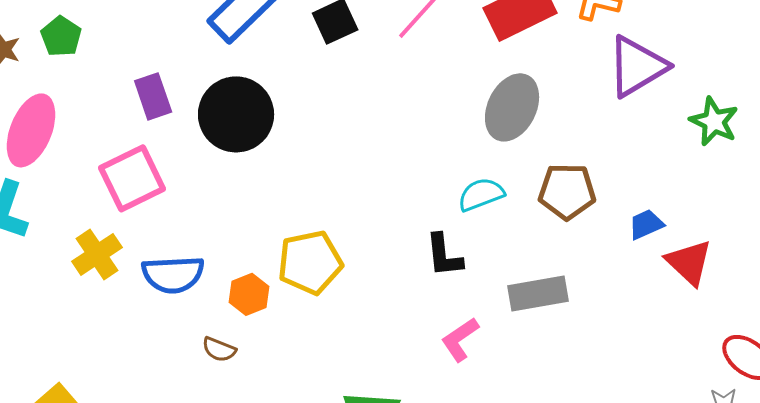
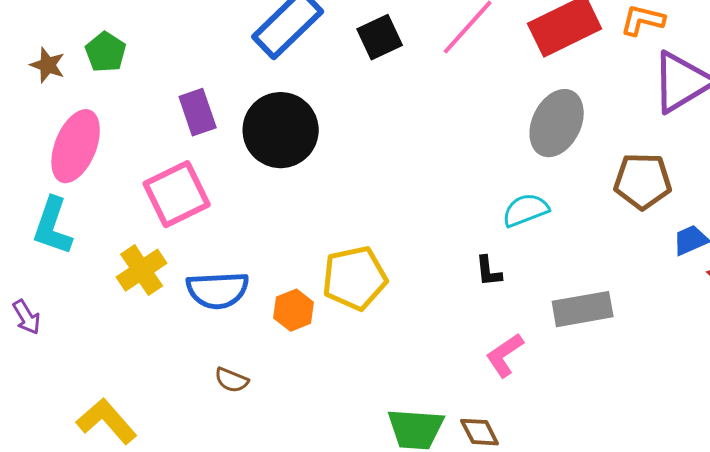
brown pentagon: (567, 191) -> (643, 181), moved
black L-shape: (444, 255) -> (489, 271), size x0.7
brown semicircle: (219, 349) -> (232, 380), moved

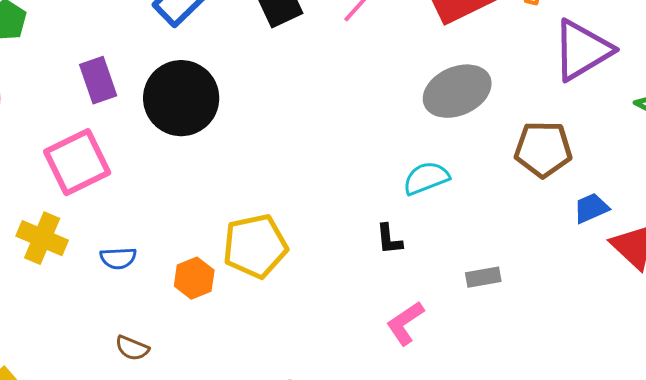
gray ellipse: (557, 123) -> (457, 91), turned 40
yellow cross: (142, 270) -> (42, 238), turned -33
blue semicircle: (218, 290) -> (118, 258), size x0.6
gray rectangle: (583, 309) -> (483, 277), size x0.6

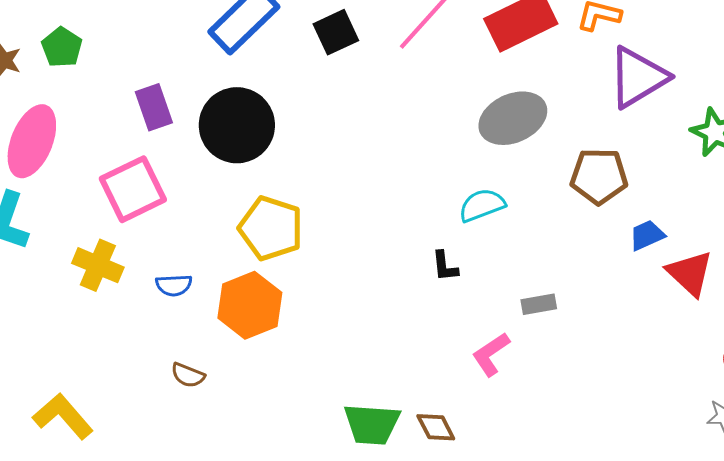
yellow pentagon: (255, 246) -> (271, 228), moved, turned 30
orange hexagon: (194, 278) -> (250, 305), size x1.6
pink L-shape: (405, 323) -> (491, 354), moved

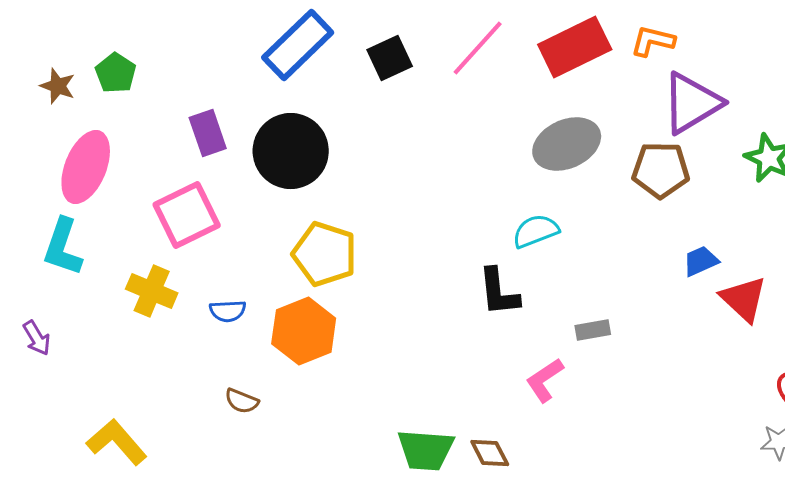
brown pentagon: (599, 176) -> (661, 170), moved
black L-shape: (445, 266) -> (499, 292), size x1.6

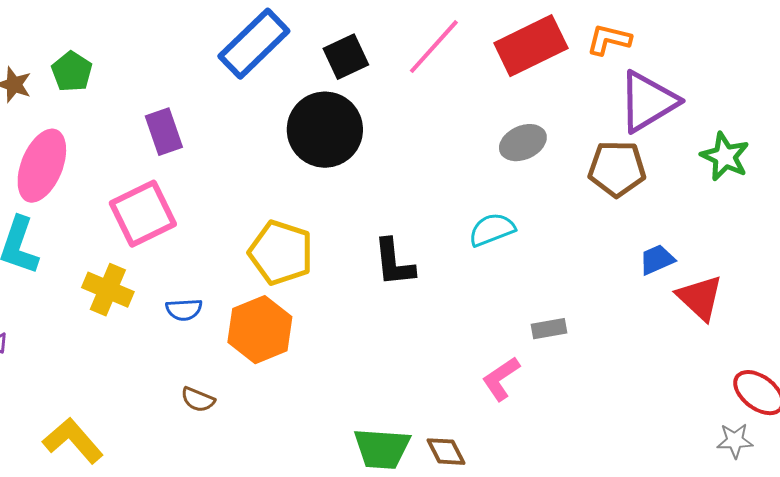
gray ellipse: (567, 144) -> (523, 143), size x0.7
black circle: (291, 151) -> (325, 130), moved
black L-shape: (499, 292) -> (394, 263), moved

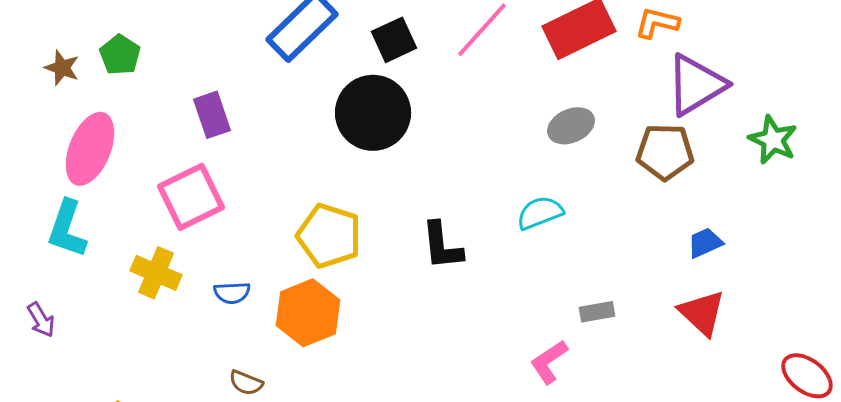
red triangle: (700, 298) -> (702, 313), moved

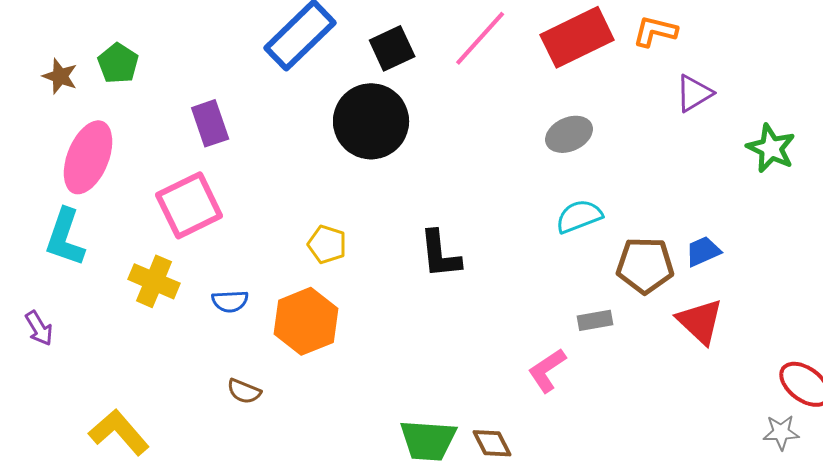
purple triangle: (696, 85) -> (694, 93), size x0.6
brown pentagon: (665, 152) -> (645, 265), moved
cyan semicircle: (540, 213) -> (579, 216), moved
yellow pentagon: (329, 236) -> (327, 244), size x0.6

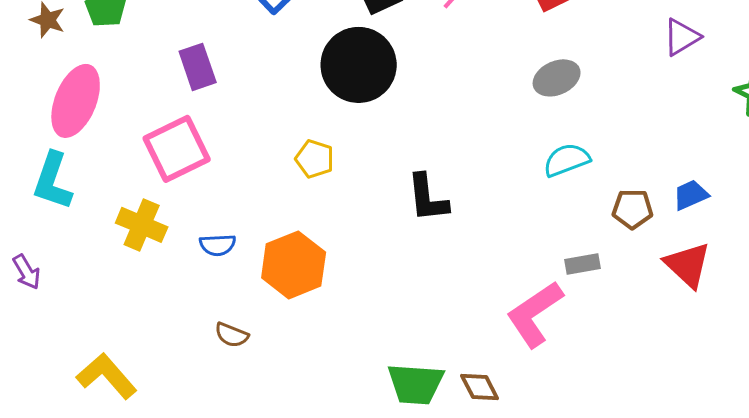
yellow pentagon: (327, 244) -> (315, 159), moved
brown pentagon: (645, 265) -> (633, 209), size x0.7
pink L-shape: (547, 370) -> (535, 314), size x1.5

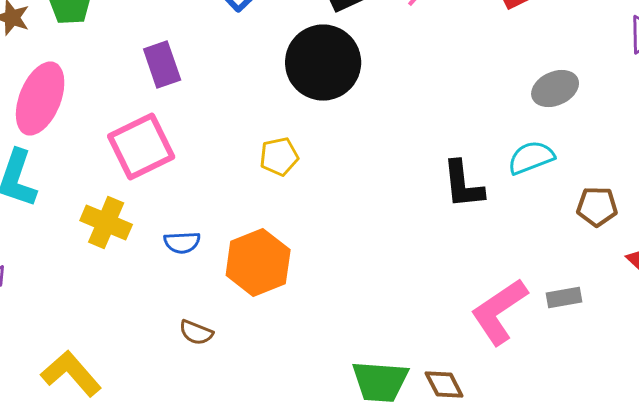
gray ellipse: (557, 78) -> (555, 88), moved
yellow pentagon: (315, 159) -> (279, 156), turned -30
black L-shape: (428, 198) -> (463, 184), moved
gray rectangle: (583, 264) -> (564, 298), moved

